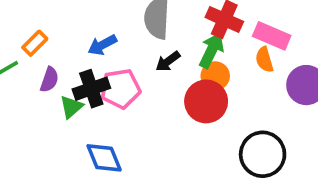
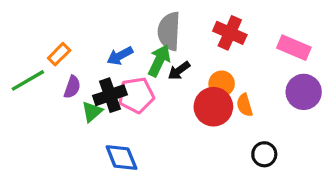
pink rectangle: (272, 36) -> (294, 48), moved
green arrow: (212, 50) -> (159, 61), moved
orange semicircle: (264, 60) -> (245, 105), moved
black circle: (263, 154) -> (264, 154), size x0.6

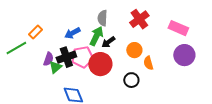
gray semicircle: (169, 31) -> (102, 18), size x0.7
red cross: (230, 33) -> (139, 19), turned 30
purple semicircle: (72, 87) -> (48, 59), moved
red circle: (213, 107) -> (100, 64), moved
black circle: (264, 154) -> (131, 80), moved

